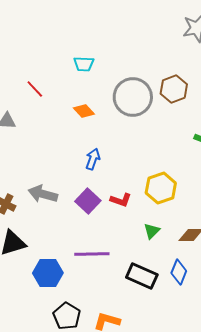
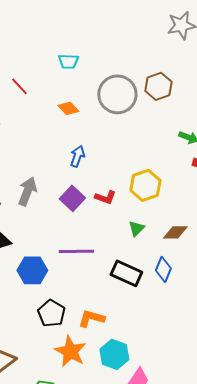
gray arrow: (43, 194) -> (27, 191), turned 96

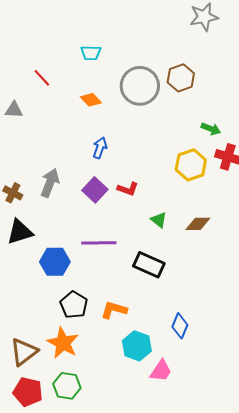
yellow hexagon: (145, 185) -> (191, 165), moved
green triangle: (136, 228) -> (159, 220), turned -36
blue diamond: (163, 269) -> (180, 326), moved
orange star: (70, 351) -> (63, 343), moved

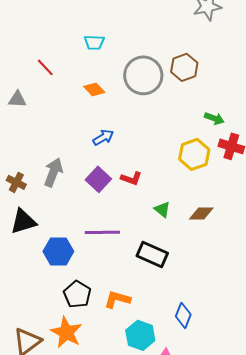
blue arrow: (100, 148) -> (103, 137), turned 40

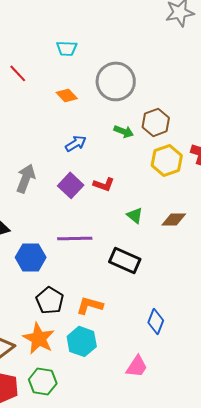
brown hexagon: (184, 67) -> (156, 122), moved
green arrow: (214, 118) -> (124, 131), moved
cyan hexagon: (140, 335) -> (82, 341), moved

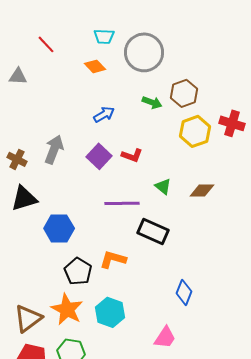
cyan trapezoid: (67, 48) -> (104, 36), moved
purple line: (75, 238) -> (122, 203), moved
orange L-shape: (90, 305) -> (113, 259), moved

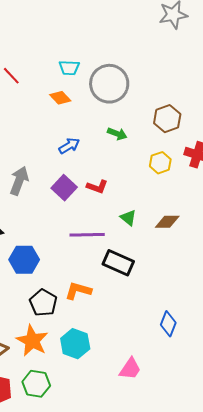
brown hexagon: (184, 93) -> (167, 119), moved
yellow hexagon: (195, 131) -> (160, 163), size x0.7
blue diamond: (184, 292) -> (168, 324), moved

